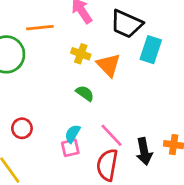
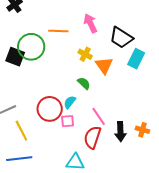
red circle: (22, 128) -> (50, 109), moved, size x1.6
cyan semicircle: (73, 134) -> (70, 102), moved

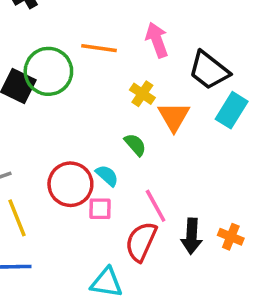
cyan semicircle: (70, 102) -> (107, 176), turned 88

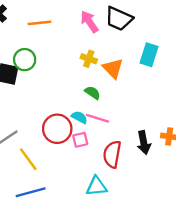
orange line: (99, 48) -> (40, 23), moved
black trapezoid: (209, 70) -> (119, 19), moved
green circle: (48, 71) -> (25, 60), size x0.7
pink line: (156, 206) -> (97, 118), moved, turned -30

